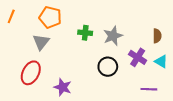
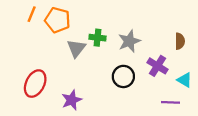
orange line: (11, 16) -> (32, 14), moved
gray triangle: (41, 42) -> (76, 48), moved
cyan triangle: (161, 62) -> (185, 80), moved
purple star: (63, 87) -> (72, 100), turned 30

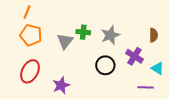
orange pentagon: (58, 20) -> (31, 35), moved

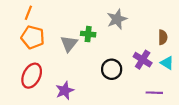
gray star: (110, 35) -> (117, 19), moved
cyan triangle: (158, 68) -> (167, 63), moved

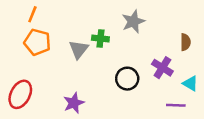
cyan triangle: (167, 63) -> (190, 83), moved
red ellipse: (32, 76) -> (20, 94), moved

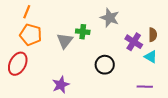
gray star: (133, 21) -> (110, 18), turned -30
purple cross: (162, 68) -> (134, 42), moved
cyan triangle: (190, 83) -> (151, 57), moved
red ellipse: (20, 94) -> (18, 64), moved

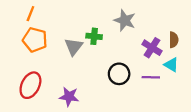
red ellipse: (18, 64) -> (30, 85), moved
purple star: (61, 85) -> (69, 97), turned 30
purple line: (145, 87) -> (151, 77), moved

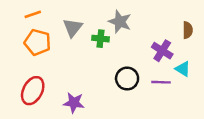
orange line: (30, 14) -> (33, 14), turned 49
gray star: (125, 20) -> (120, 22), moved
brown semicircle: (174, 40) -> (188, 30), moved
gray triangle: (74, 47) -> (73, 28), moved

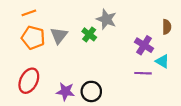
gray triangle: (73, 28) -> (59, 35), moved
green cross: (100, 39) -> (89, 34), turned 32
black circle: (127, 79) -> (91, 91), moved

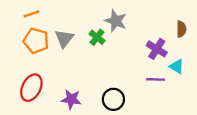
black circle: (91, 91) -> (113, 99), moved

